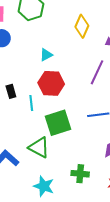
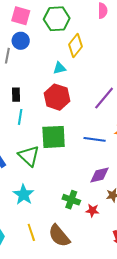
yellow diamond: (82, 26) -> (75, 45), moved
cyan line: (31, 103) -> (20, 117), moved
green cross: (80, 174) -> (71, 200), moved

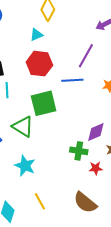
blue line: (95, 139) -> (72, 80), moved
green cross: (71, 200) -> (79, 151), moved
brown semicircle: (59, 236) -> (85, 203), moved

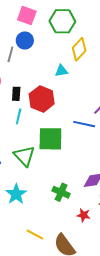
red hexagon: (39, 64) -> (42, 99), moved
green cross: (79, 151) -> (61, 192), moved
yellow line: (40, 201) -> (35, 235), moved, turned -48

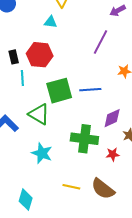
cyan triangle: (61, 71) -> (51, 22), turned 32
blue line: (84, 124) -> (90, 90), moved
green cross: (61, 192) -> (84, 139), size x1.5

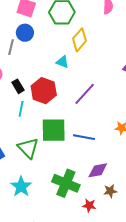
purple line: (100, 42) -> (85, 94), moved
black rectangle: (14, 57) -> (18, 86), turned -32

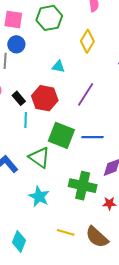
yellow diamond: (79, 40) -> (87, 41), moved
green square: (54, 130) -> (61, 135), turned 32

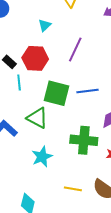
cyan triangle: (58, 67) -> (45, 25), turned -48
cyan star: (39, 197) -> (42, 157), turned 30

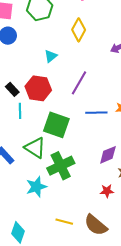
blue line: (88, 91) -> (96, 113), moved
green cross: (84, 140) -> (61, 166), moved, turned -36

